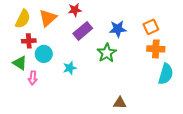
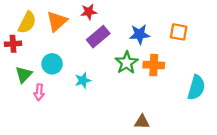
orange square: (151, 27) -> (179, 32), turned 35
red cross: (29, 41) -> (13, 44), moved
orange cross: (156, 49) -> (154, 65), moved
green triangle: (20, 63) -> (24, 75), turned 42

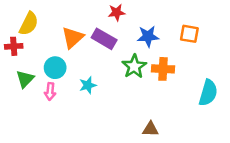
red star: (89, 12) -> (117, 12), moved
orange triangle: (57, 21) -> (73, 38), moved
purple rectangle: (98, 37) -> (104, 39), turned 70
pink arrow: (39, 92) -> (50, 91), moved

